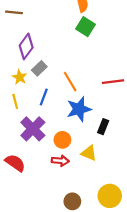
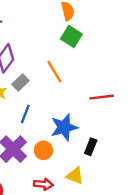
orange line: (70, 82) -> (54, 72), moved
orange circle: (62, 140) -> (43, 150), moved

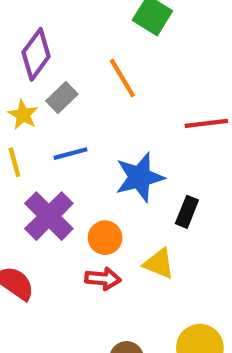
blue line: (25, 114) -> (71, 154), turned 54
orange circle: (43, 150) -> (105, 238), moved

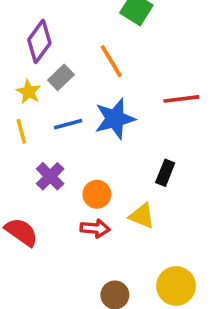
blue star: (140, 177) -> (115, 119), moved
purple cross: (49, 216) -> (50, 176), size x0.7

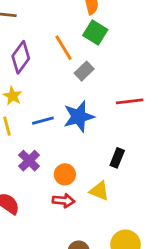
orange line: (111, 61) -> (63, 48), moved
gray rectangle: (61, 77) -> (84, 71), moved

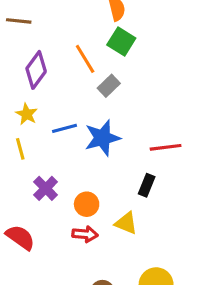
red line: (130, 101) -> (166, 147), moved
blue line: (43, 121) -> (64, 128), moved

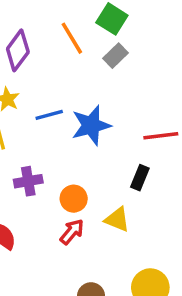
gray rectangle: (109, 86) -> (115, 56), moved
purple cross: (46, 188) -> (28, 181), turned 35
red arrow: (85, 234) -> (72, 232), turned -55

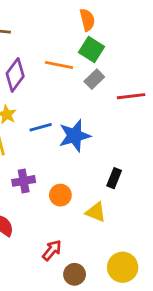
orange line: (72, 38) -> (59, 65), turned -48
red line: (161, 136) -> (131, 96), moved
red arrow: (72, 232) -> (52, 250), moved

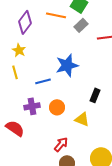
blue line: (41, 127) -> (43, 81), moved
purple cross: (24, 181) -> (32, 106), moved
red arrow: (52, 250) -> (61, 144), moved

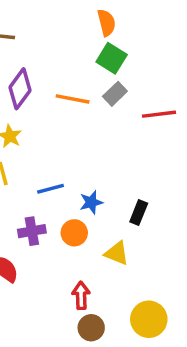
orange line: (56, 15) -> (73, 99), moved
blue star: (67, 65) -> (91, 202), moved, size x0.6
red arrow: (61, 144) -> (81, 296), turned -42

